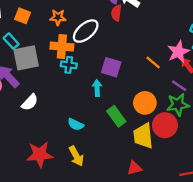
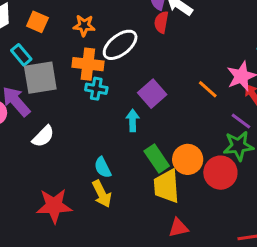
purple square: (111, 67) -> (152, 94), turned 30
orange circle: (145, 103) -> (188, 159), moved
cyan semicircle: (76, 124) -> (103, 168), turned 35
yellow trapezoid: (143, 136) -> (167, 186), moved
yellow arrow: (76, 156) -> (102, 194), moved

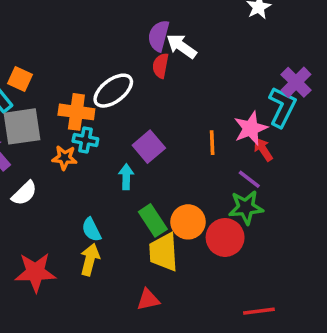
orange square: (37, 22) -> (20, 79), moved
orange star: (84, 26) -> (65, 158), moved
orange line: (208, 89) -> (212, 143), turned 45
yellow arrow: (102, 194) -> (90, 260), turned -140
red triangle: (178, 228) -> (148, 300), moved

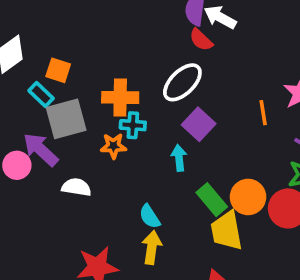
red semicircle: (161, 66) -> (201, 40), turned -50
white ellipse: (113, 91) -> (182, 82), moved
white semicircle: (24, 193) -> (76, 187), turned -120

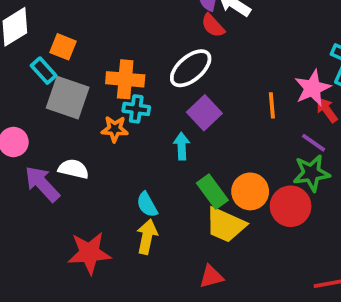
gray square: (66, 119) -> (68, 98), turned 30
purple arrow: (41, 150) -> (42, 184), moved
yellow trapezoid: (227, 231) -> (226, 225), turned -60

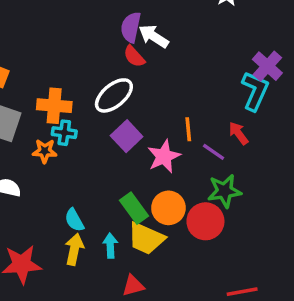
pink star: (312, 88) -> (164, 156), moved
purple line: (314, 143) -> (214, 152), moved
cyan arrow: (182, 146) -> (110, 246), moved

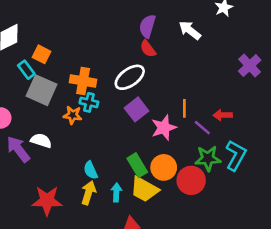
white arrow: (154, 36) -> (190, 30), moved
cyan L-shape: (255, 91) -> (236, 155), moved
red arrow: (238, 133) -> (223, 115), turned -60

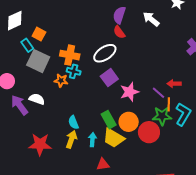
orange line: (184, 108) -> (169, 104), moved

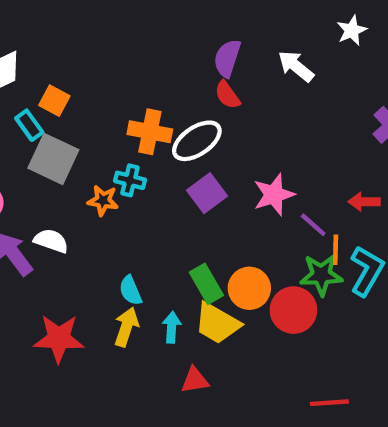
orange cross: (70, 55) -> (150, 132), moved
red arrow: (174, 84) -> (364, 202), moved
pink star: (129, 92) -> (274, 195), moved

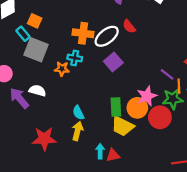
red semicircle: (227, 95) -> (129, 26), moved
pink star: (274, 195) -> (147, 96), moved
green rectangle: (206, 284) -> (116, 107), turned 30
cyan arrow: (172, 327) -> (100, 151), moved

